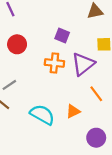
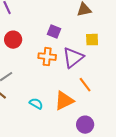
orange triangle: (73, 111) -> (64, 101), size x1.5
cyan semicircle: (42, 115) -> (36, 104), size x0.6

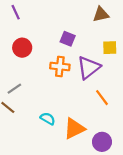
orange triangle: (64, 101) -> (74, 129), moved

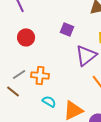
orange cross: (60, 66) -> (40, 76), moved

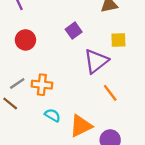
purple square: (67, 29) -> (74, 31), turned 32

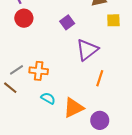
red circle: (25, 40) -> (24, 18), moved
yellow square: (118, 40) -> (113, 20), moved
orange line: (110, 93) -> (100, 78), turned 56

